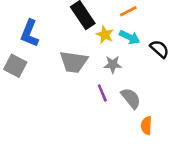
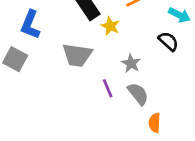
cyan arrow: (130, 37) -> (179, 15), moved
gray star: (113, 64) -> (131, 63), moved, turned 30

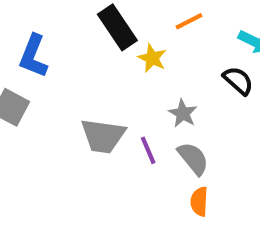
gray trapezoid: (77, 55) -> (103, 136), moved
orange semicircle: (155, 123) -> (199, 201), moved

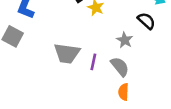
gray star: (183, 113) -> (125, 40), moved
purple line: (148, 150) -> (93, 62), turned 35

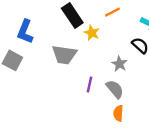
gray trapezoid: (67, 53) -> (64, 55), moved

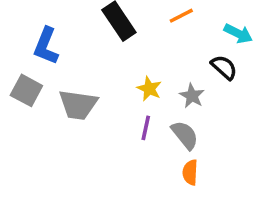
yellow star: (92, 33) -> (149, 89), moved
gray trapezoid: (64, 55) -> (78, 105), moved

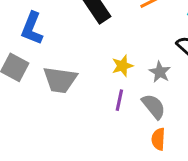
yellow star: (149, 89) -> (122, 66), turned 30

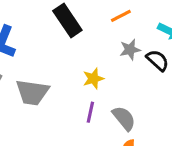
gray star: (160, 72) -> (130, 50), moved, turned 30

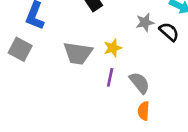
gray trapezoid: (32, 92) -> (78, 53), moved

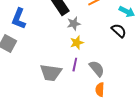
gray star: (145, 22) -> (74, 24), moved
gray trapezoid: (78, 53) -> (51, 73), moved

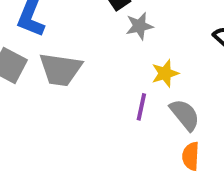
yellow star: (77, 43) -> (165, 73), moved
gray trapezoid: (51, 73) -> (61, 69), moved

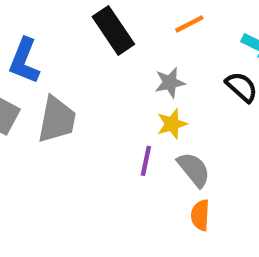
gray star: (139, 26) -> (170, 83), moved
gray trapezoid: (61, 69) -> (57, 120), turned -87

